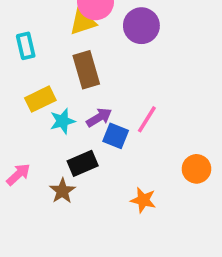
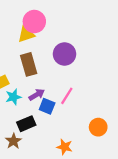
purple circle: (141, 26) -> (65, 54), moved

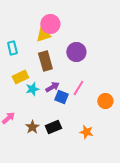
black rectangle: (26, 124) -> (53, 127), moved
orange circle: (98, 127) -> (105, 101), moved
orange star: (65, 147) -> (86, 132), moved

